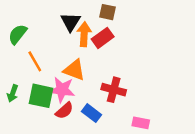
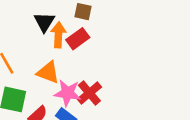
pink star: (62, 90) -> (67, 93), moved
red cross: (114, 90) -> (89, 93), turned 35

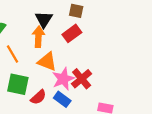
orange arrow: (58, 35) -> (38, 37), moved
pink star: (67, 93) -> (63, 79), turned -30

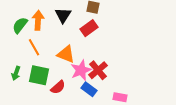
orange arrow: (38, 37) -> (38, 20), moved
blue rectangle: (62, 99) -> (89, 89), moved

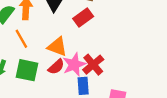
red semicircle: (58, 87) -> (56, 67), moved
blue rectangle: (89, 89) -> (83, 86), turned 49

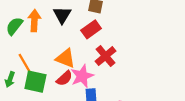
orange line: (21, 39) -> (24, 63), moved
red cross: (93, 65) -> (106, 56), moved

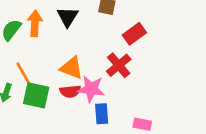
red rectangle: (91, 29) -> (134, 34), moved
pink star: (82, 76) -> (91, 89), turned 30
red semicircle: (64, 78) -> (70, 91), turned 36

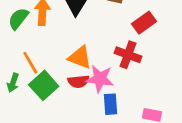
red cross: (119, 65) -> (128, 55), turned -30
green square: (36, 95) -> (44, 85), turned 36

